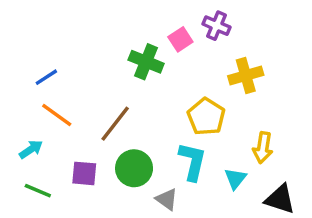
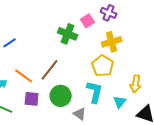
yellow cross: (246, 75) -> (112, 42), moved
orange line: (57, 115) -> (24, 76), moved

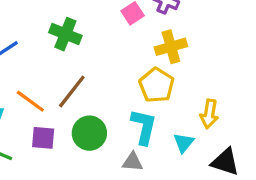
green cross: (68, 34) -> (65, 34), moved
gray triangle: (80, 114) -> (133, 162), moved, turned -32

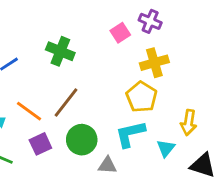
cyan L-shape: (144, 127) -> (130, 134), turned -116
purple square: (43, 138) -> (40, 144), turned -30
gray triangle: (133, 162) -> (107, 165), moved

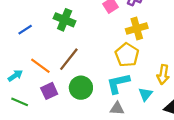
gray triangle: (107, 165) -> (117, 108), moved

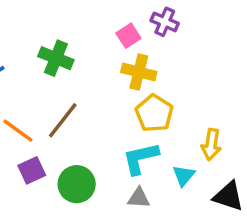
yellow cross: (137, 29) -> (139, 72), moved, turned 30
green circle: (81, 88) -> (77, 184), moved

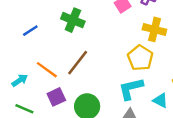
yellow cross: (139, 72) -> (154, 29), moved
cyan triangle: (184, 176) -> (160, 100), turned -42

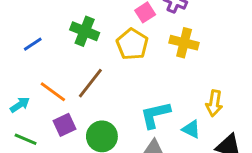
yellow pentagon: (140, 58) -> (132, 44), moved

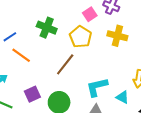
brown line: (90, 83) -> (65, 64), moved
orange line: (53, 92) -> (21, 55), moved

